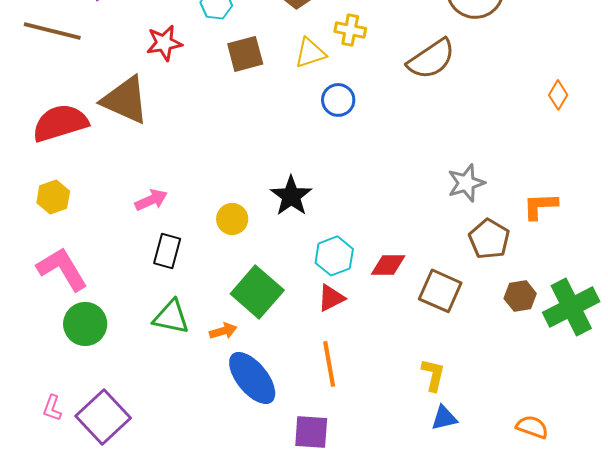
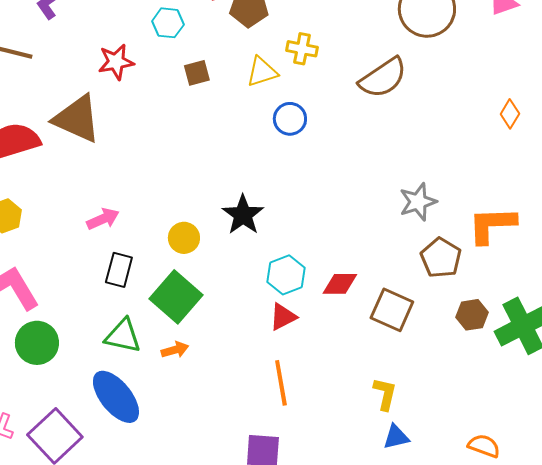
brown square: (245, 54) -> (197, 73), size x0.7
orange L-shape: (540, 206) -> (492, 225), size x1.4
green square: (257, 292) -> (176, 297), moved
blue ellipse: (252, 378) -> (116, 397), moved

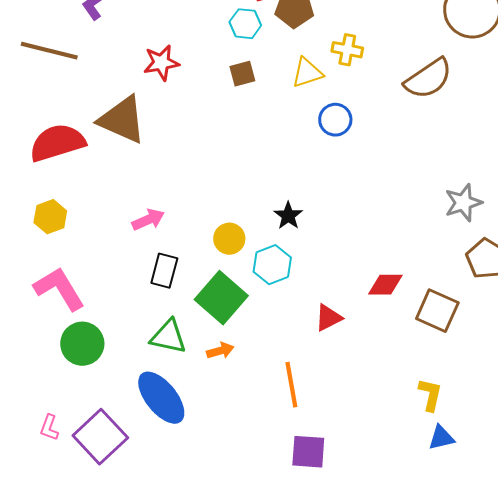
cyan hexagon: (168, 23) -> (245, 24), moved
black star: (243, 215) -> (288, 216), size x0.7
cyan hexagon: (286, 275) -> (272, 265), moved
orange line: (281, 383) -> (291, 385), moved

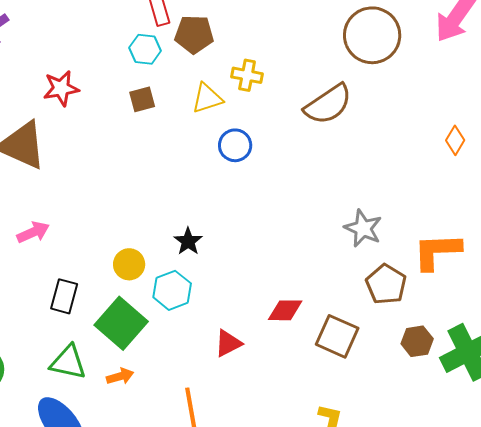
gray star: (463, 203) -> (363, 228), turned -30
pink arrow: (148, 220) -> (33, 232), moved

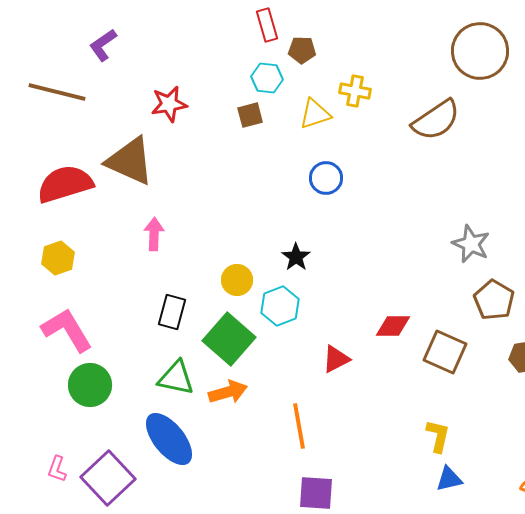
brown pentagon: (194, 34) -> (302, 50), size x0.7
cyan hexagon: (145, 49) -> (267, 78), moved
blue circle: (235, 145) -> (326, 178), moved
pink arrow: (33, 232) -> (154, 234), moved, turned -64
orange arrow: (120, 376) -> (228, 392), size x1.4

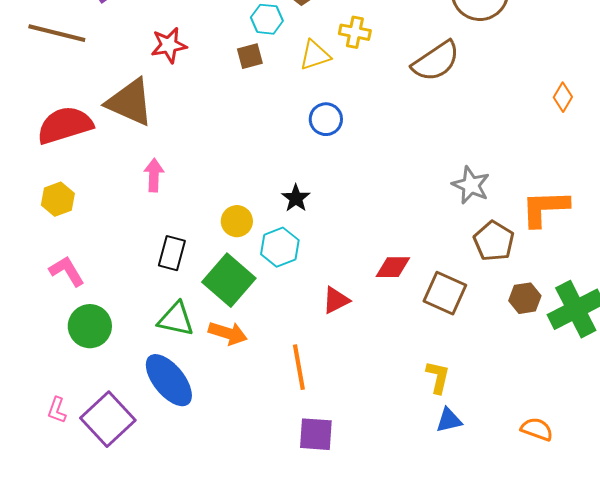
pink L-shape: (67, 330) -> (67, 271), size x0.7
orange arrow: (228, 392) -> (228, 333), turned 33

